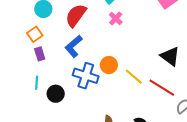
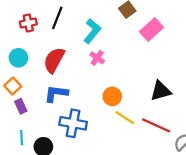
blue L-shape: (74, 46) -> (56, 94), turned 55
black triangle: (170, 56) -> (161, 91), turned -45
orange circle: (109, 65) -> (112, 96), moved

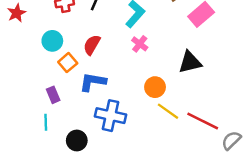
red semicircle: (54, 60) -> (92, 45), size x0.7
orange square: (13, 86) -> (68, 63), moved
black triangle: (161, 91) -> (190, 62), moved
cyan line: (22, 138) -> (46, 122), moved

